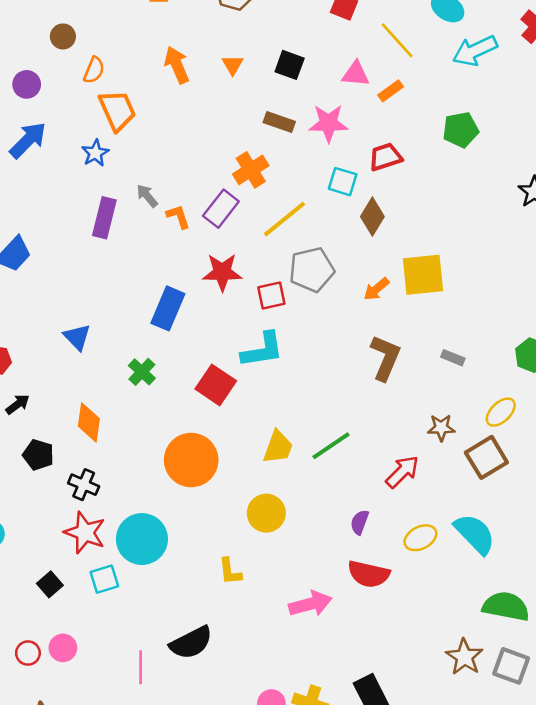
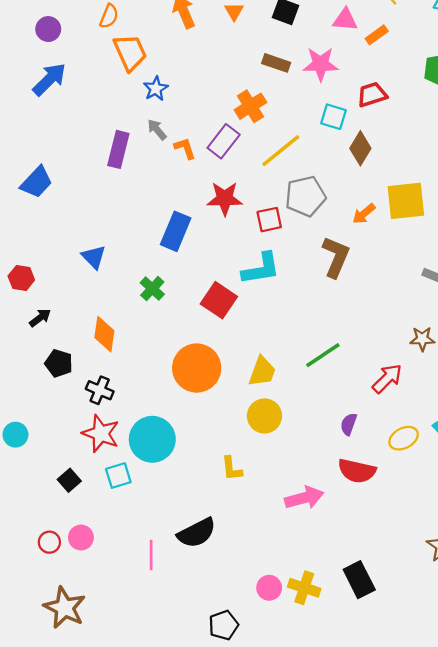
blue star: (95, 153) -> (156, 89), moved
brown L-shape: (385, 358) -> (336, 257), moved
yellow trapezoid: (278, 447) -> (262, 372), moved

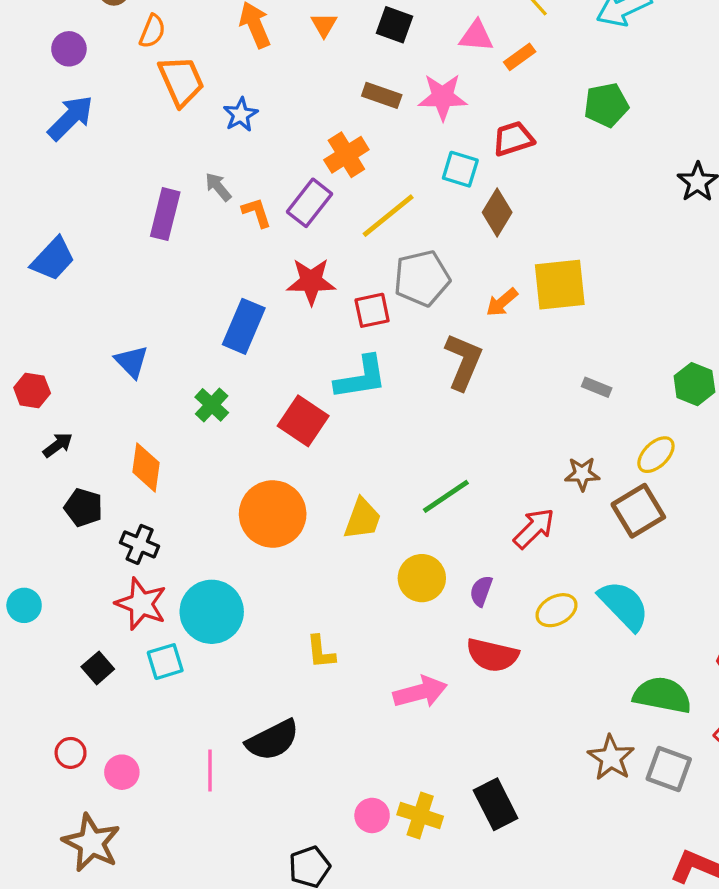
blue star: (156, 89) -> (241, 115), moved
yellow circle: (264, 416) -> (422, 578), moved
pink circle: (81, 538) -> (122, 772), moved

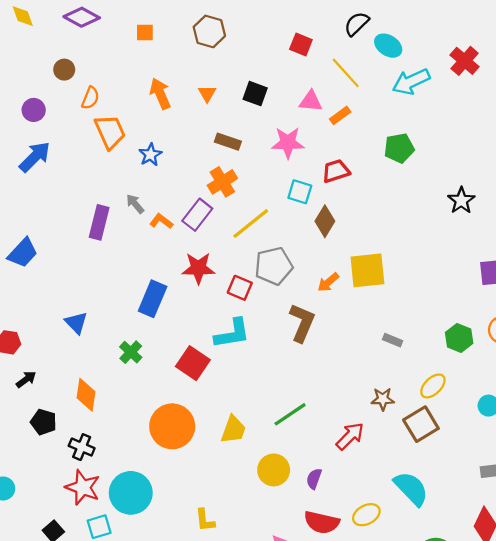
brown rectangle: (382, 95) -> (228, 142), moved
orange L-shape: (257, 212) -> (161, 221), turned -35
red square: (372, 310) -> (240, 288), turned 35
yellow ellipse: (557, 610) -> (366, 515), moved

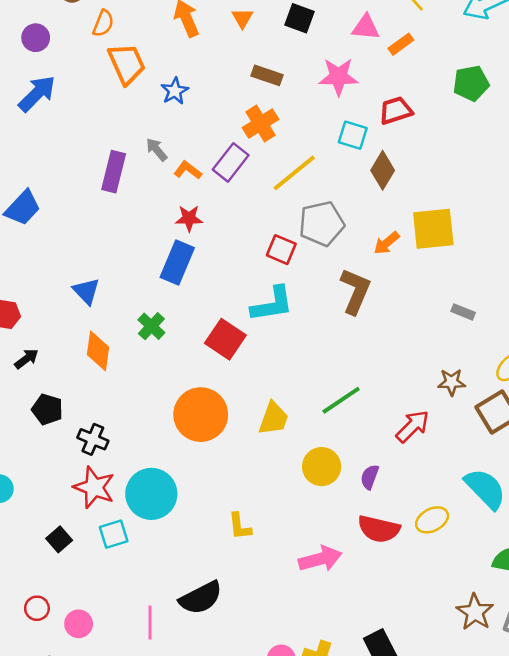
red star: (198, 268) -> (189, 218), moved, size x0.7
orange diamond: (86, 395) -> (98, 351), moved

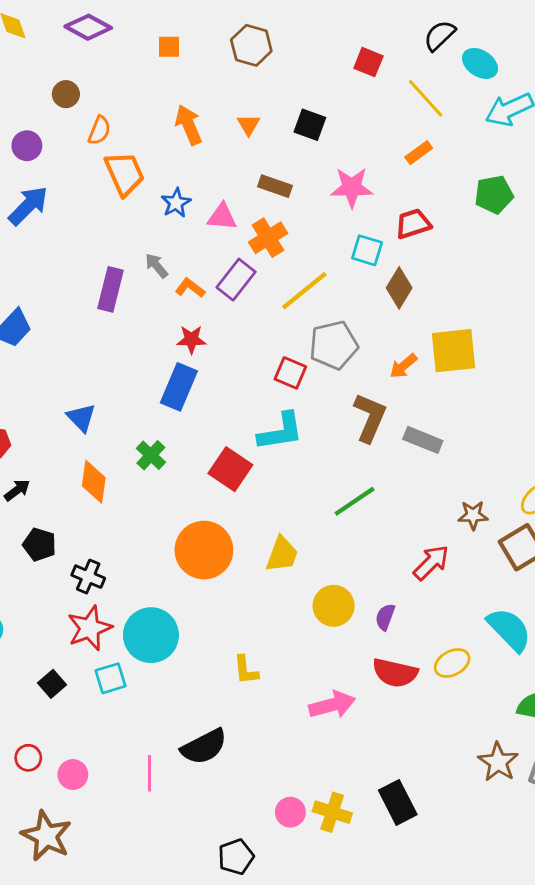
pink triangle: (366, 27) -> (222, 217), moved
gray rectangle: (463, 312) -> (423, 440), moved, size x1.5
green line: (341, 400) -> (355, 501), moved
red star: (94, 487) -> (90, 628), turned 30

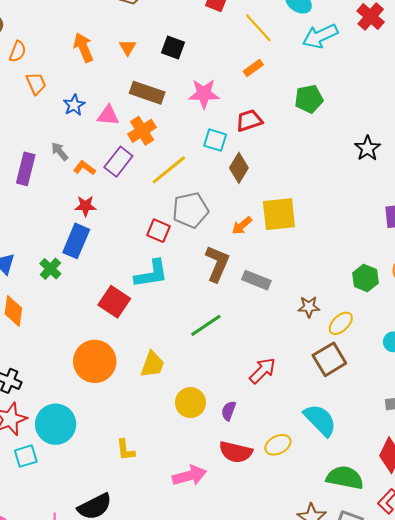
orange trapezoid: (124, 174) -> (36, 83), size x0.7
brown rectangle: (275, 186) -> (147, 93), size x1.4
green cross: (151, 455) -> (50, 269), moved
brown star: (473, 515) -> (309, 307), moved

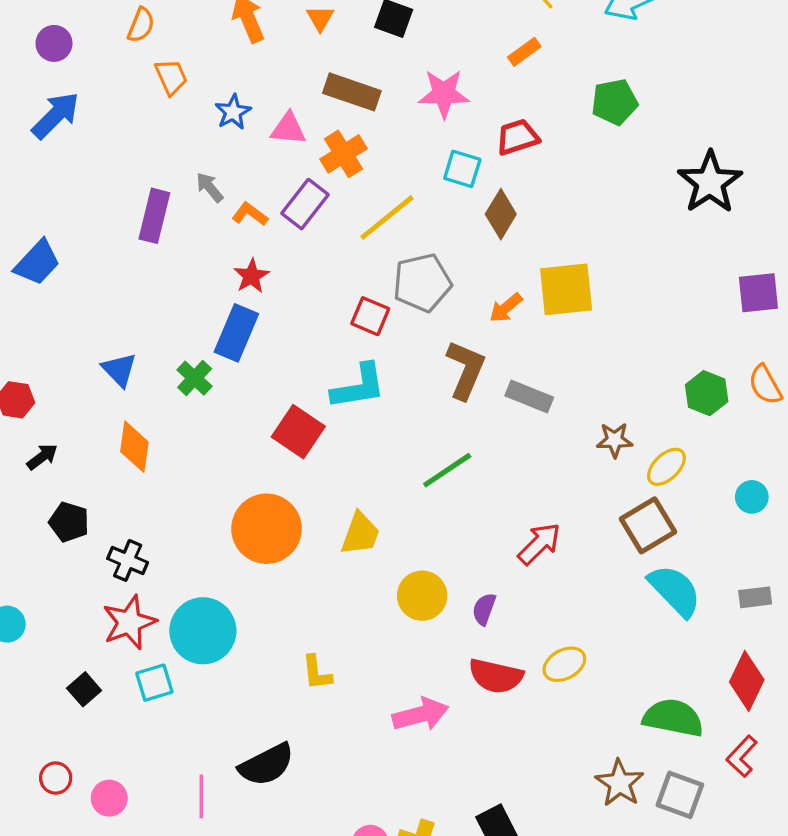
black star: (368, 148) -> (710, 182), size x1.5
red star: (85, 206) -> (251, 276), turned -30
cyan semicircle: (320, 420) -> (675, 591), moved

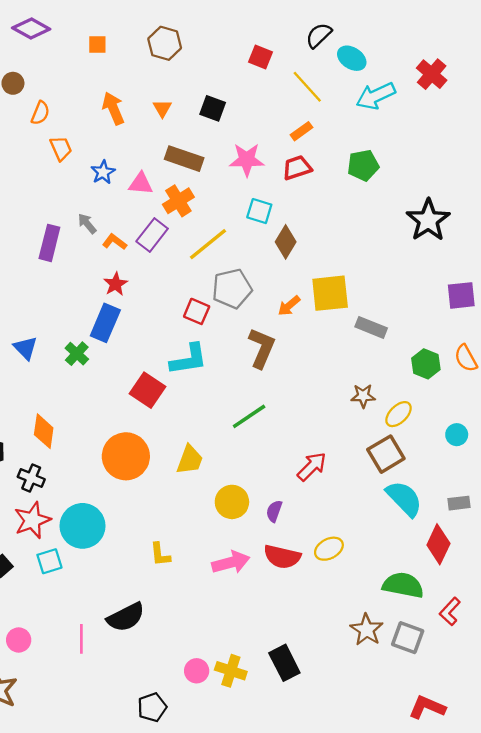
red trapezoid: (518, 137) -> (297, 168), moved
gray rectangle: (529, 396) -> (371, 327), moved
orange diamond: (134, 447) -> (44, 431), moved
red diamond: (747, 681) -> (438, 544), moved
pink arrow: (420, 714) -> (231, 562), moved

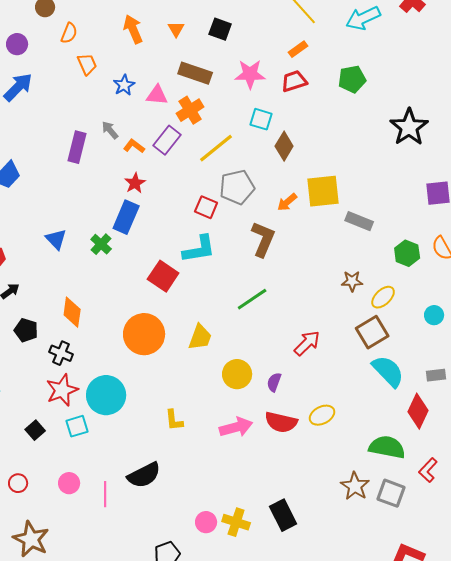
pink circle: (19, 640) -> (69, 483), moved

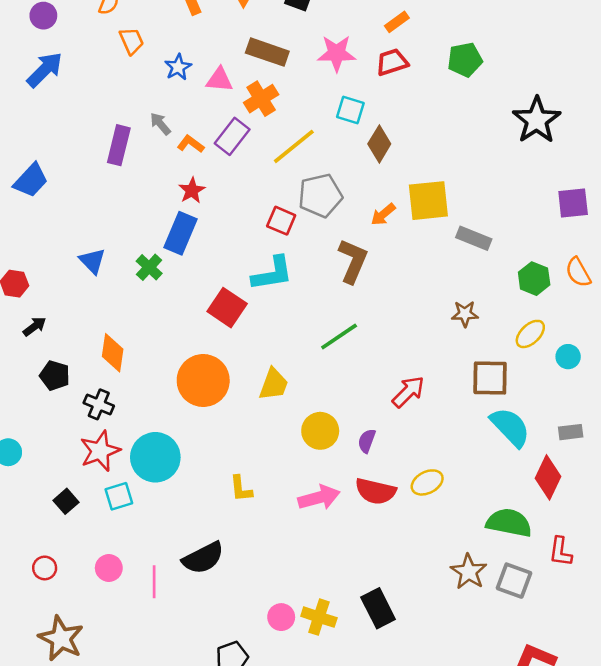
yellow ellipse: (383, 297) -> (530, 334), moved
brown square: (372, 332) -> (490, 378), turned 32
red L-shape: (428, 470) -> (561, 552), turned -35

